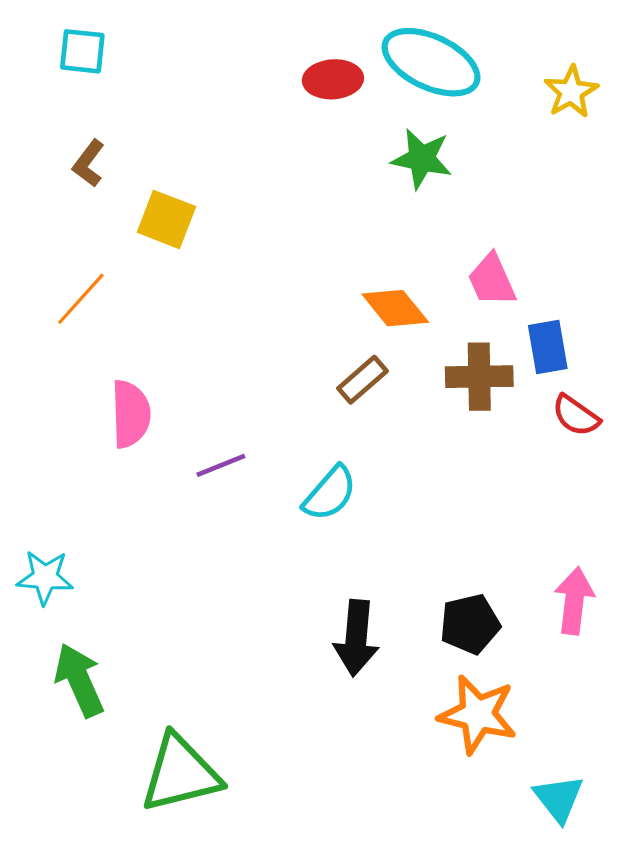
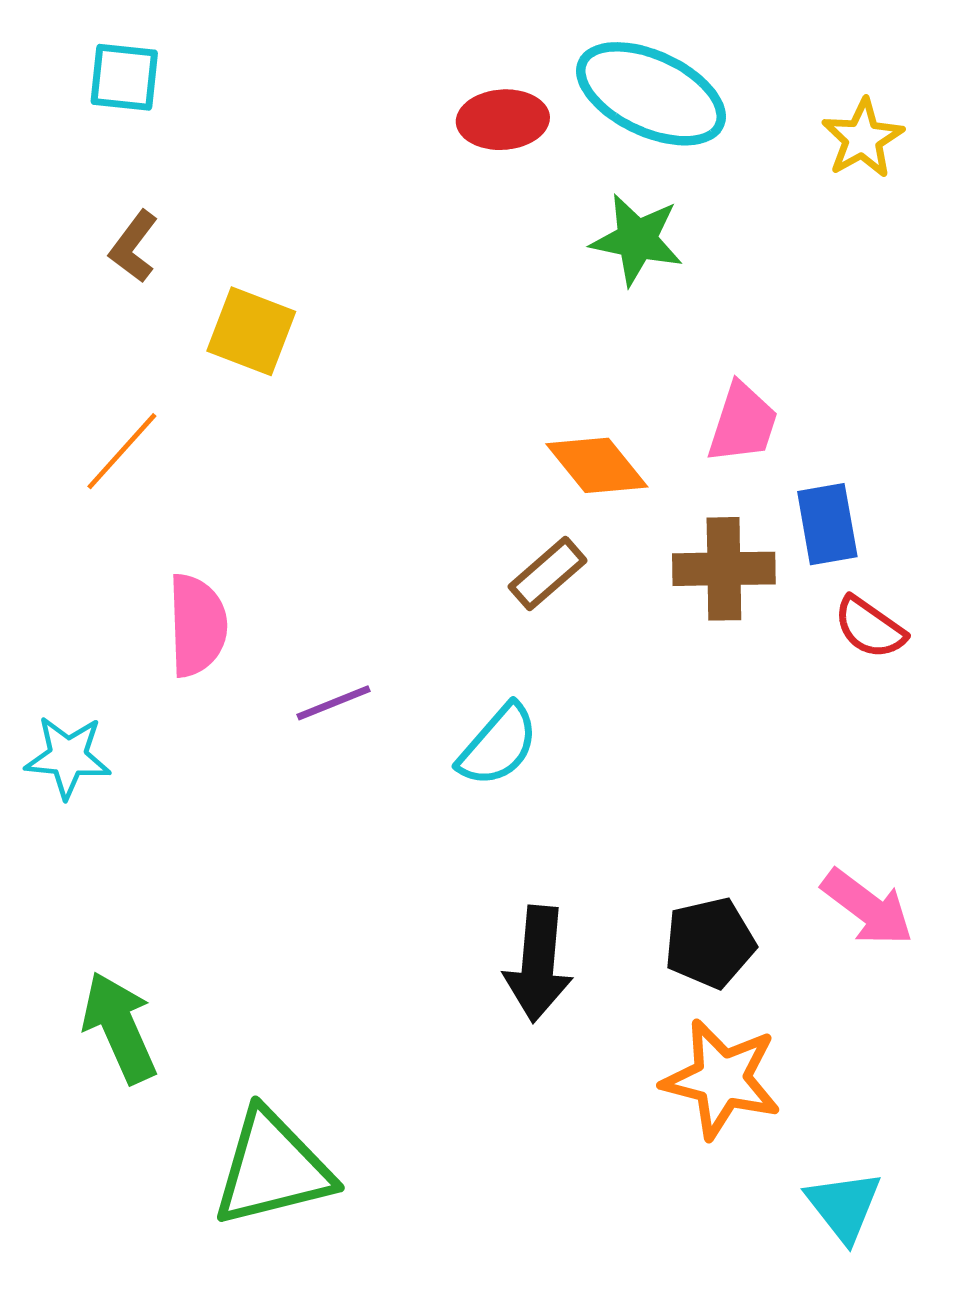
pink trapezoid: (492, 280) -> (743, 423), turned -138
cyan star: (45, 577) -> (68, 757), moved
pink arrow: (574, 601) -> (867, 907), turned 120

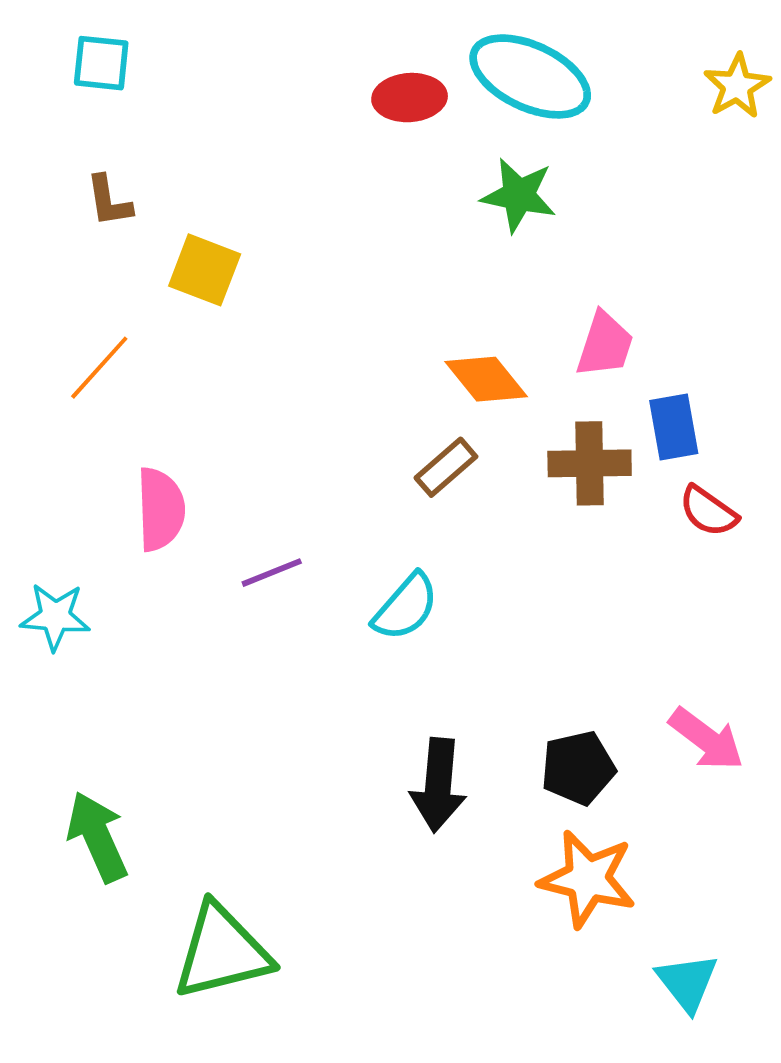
yellow star: (863, 138) -> (737, 86), moved
brown L-shape: (134, 247) -> (109, 201), turned -46

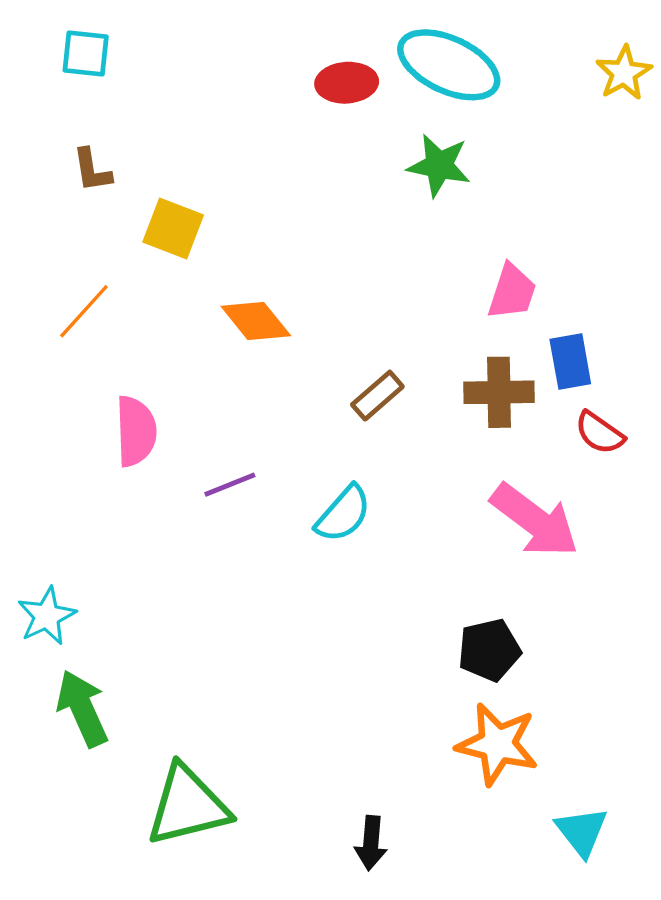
orange diamond: (486, 379) -> (256, 321), moved
cyan star: (55, 617) -> (47, 616), moved, turned -30
pink arrow: (706, 739) -> (535, 520), moved, size x1.4
black arrow: (438, 785) -> (371, 843), moved, size x0.7

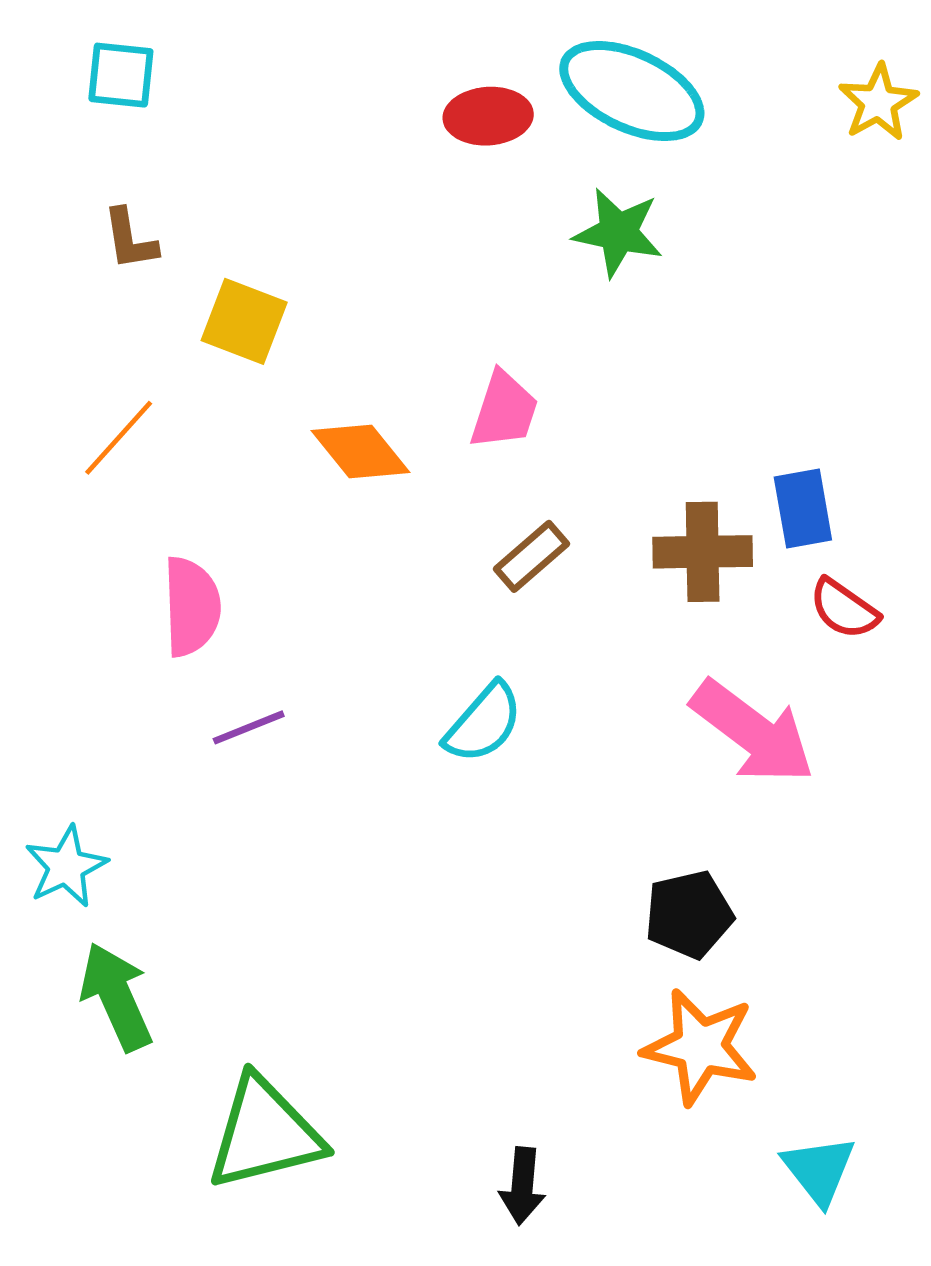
pink trapezoid: (512, 292) -> (504, 410), moved
purple line: (230, 485) -> (249, 727), moved

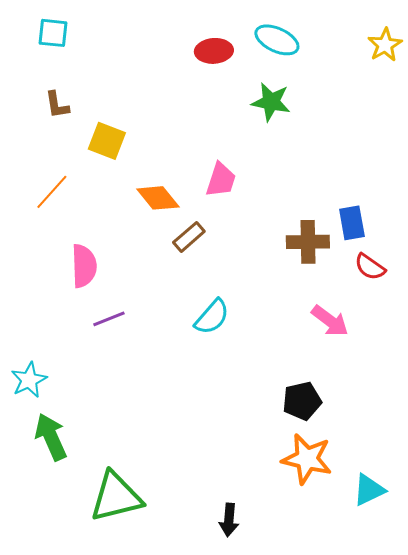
cyan ellipse: (632, 91) -> (277, 40), size x0.7
brown rectangle: (531, 556) -> (189, 237), moved
pink arrow: (753, 732) -> (330, 321), size x0.7
cyan triangle: (819, 1170) -> (369, 490), moved, turned 42

